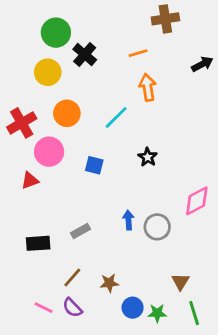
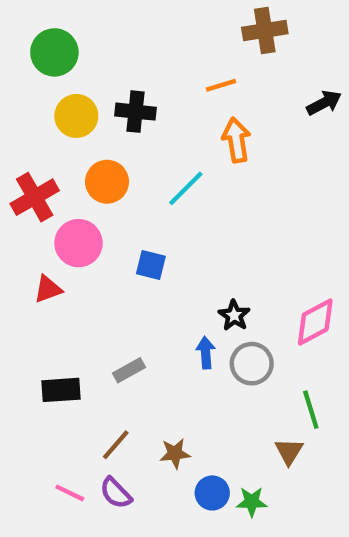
green circle: (56, 33) -> (54, 52), moved
black cross: (85, 54) -> (136, 112), moved, turned -35
black star: (148, 157) -> (234, 315), moved
green line: (194, 313) -> (311, 410), moved

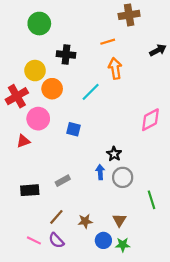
green circle: (54, 52) -> (39, 24), moved
yellow circle: (76, 116) -> (35, 71), moved
pink diamond: (315, 322) -> (150, 120), moved
brown triangle: (289, 451) -> (119, 220), moved

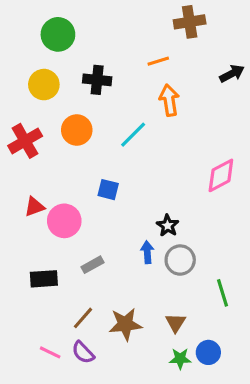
yellow circle: (35, 71) -> (44, 85), moved
pink circle: (38, 119) -> (64, 221), moved
brown star: (85, 221) -> (125, 324), size x1.5
blue circle: (103, 240) -> (208, 352), moved

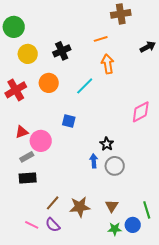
green circle: (58, 34) -> (14, 27), moved
black cross: (97, 80) -> (62, 51), turned -30
gray rectangle: (92, 265) -> (27, 157), moved
green line: (222, 293) -> (147, 210), moved

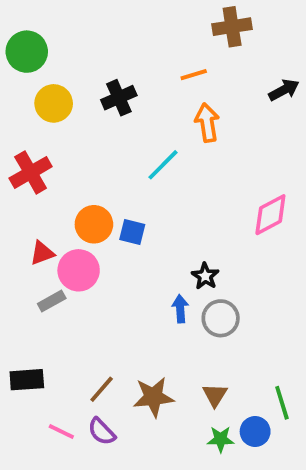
orange circle: (49, 83) -> (94, 224), moved
black rectangle: (28, 178) -> (27, 380), moved

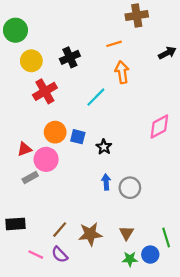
red cross: (31, 172) -> (45, 91), moved
black star: (205, 276) -> (104, 147), moved

